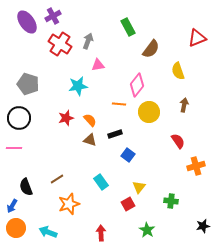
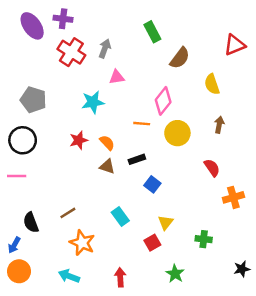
purple cross: (53, 16) -> (63, 19), turned 35
orange star: (69, 204) -> (82, 243), turned -30
cyan arrow: (48, 232) -> (69, 276), moved

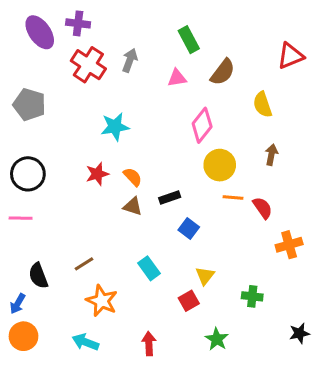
pink triangle: (117, 77) -> (177, 78), moved
gray pentagon: (33, 100) -> (29, 105), moved
orange line: (142, 124) -> (233, 198), moved

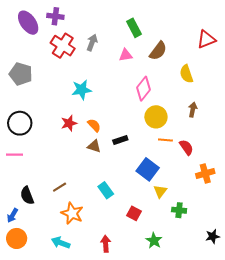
blue square: (189, 228) -> (148, 169), moved, size x1.5
yellow triangle: (205, 276) -> (160, 191), moved
red square: (189, 301) -> (134, 213), turned -32

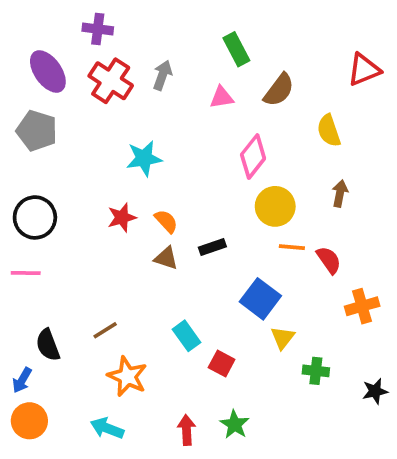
purple ellipse: (28, 23) -> (48, 71), moved
red square: (134, 213) -> (222, 363), moved
black star: (213, 236) -> (375, 391), moved
green star: (154, 241) -> (235, 424), moved

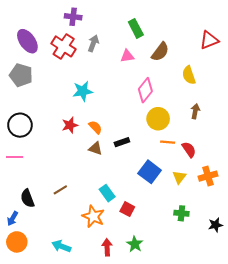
purple cross: (98, 29) -> (73, 17), moved
yellow triangle: (283, 338) -> (179, 177), moved
orange star: (127, 376) -> (93, 216), moved

